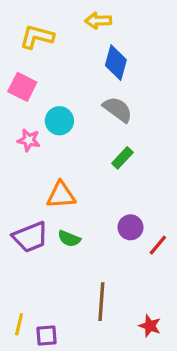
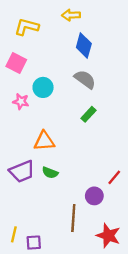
purple circle: (130, 227) -> (94, 196), moved
red star: (150, 326) -> (108, 236), size x1.5

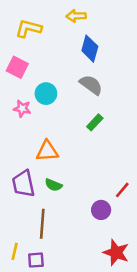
purple trapezoid: (22, 171) -> (23, 184), turned 100
brown line: (73, 218) -> (42, 224), moved

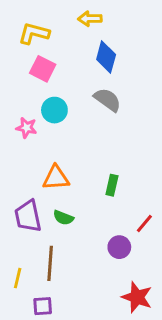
pink square: (17, 67) -> (43, 69), moved
green rectangle: (95, 122) -> (112, 185), moved, turned -30
yellow line: (15, 251) -> (18, 278), moved

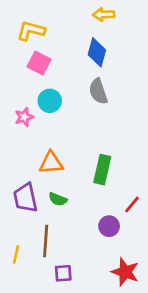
yellow arrow: (90, 19) -> (104, 15), moved
gray semicircle: (108, 100) -> (98, 91), turned -145
pink star: (26, 128) -> (24, 117), turned -30
green rectangle: (112, 185) -> (102, 170), size x1.5
purple square: (43, 306) -> (63, 273), moved

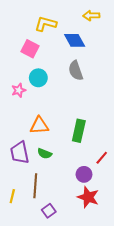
yellow arrow: (104, 15) -> (91, 16), moved
yellow L-shape: (31, 31) -> (46, 24), moved
blue diamond: (97, 52) -> (75, 40), turned -45
red star: (125, 272) -> (88, 197), moved
purple square: (63, 273) -> (49, 211), turned -32

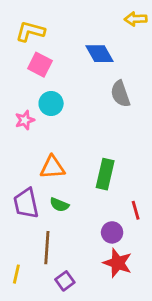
yellow arrow: (91, 16) -> (136, 19), moved
yellow L-shape: (46, 24) -> (30, 31), moved
gray semicircle: (76, 71) -> (120, 94), moved
red line: (102, 158) -> (136, 210), turned -56
yellow line: (12, 196) -> (16, 274), moved

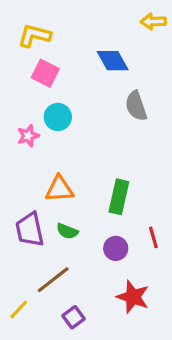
purple circle: (112, 232) -> (116, 248), moved
brown line: (47, 248) -> (53, 280), turned 48
yellow line: (16, 274) -> (19, 309), turned 30

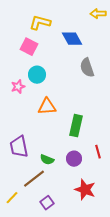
yellow L-shape: (34, 36) -> (40, 23), moved
orange triangle: (59, 189) -> (47, 107), moved
green semicircle: (67, 231) -> (47, 160), moved

